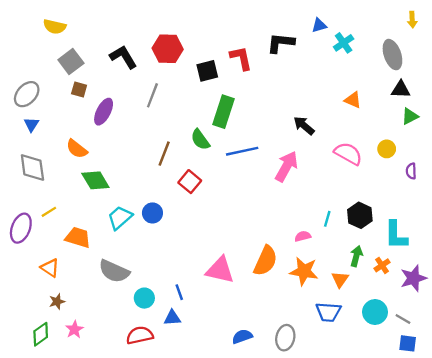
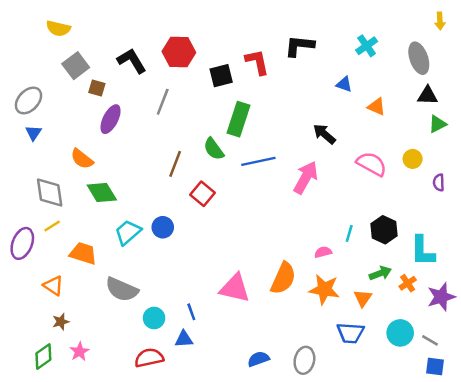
blue triangle: (319, 25) -> (344, 84), moved, turned 35
brown square: (79, 89) -> (97, 88), moved
gray diamond: (32, 168) -> (50, 192), moved
green arrow: (356, 256) -> (380, 273), turned 54

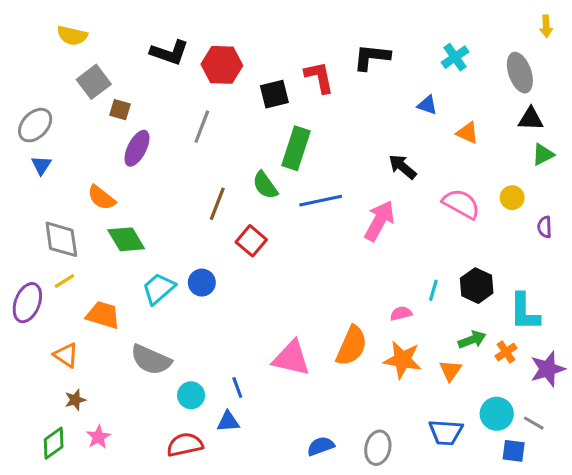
black L-shape: (132, 61) -> (169, 52), moved, turned 140
blue trapezoid: (350, 333) -> (446, 432), moved
blue square: (435, 366) -> (514, 451), moved

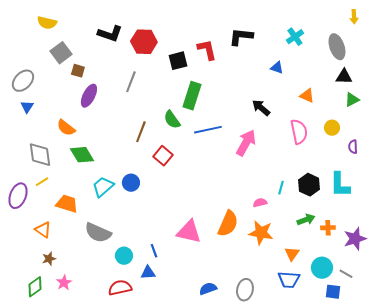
orange triangle: (467, 133) -> (307, 96), moved
pink semicircle: (461, 204) -> (299, 132), turned 50
cyan L-shape: (525, 312) -> (340, 185), moved
orange cross: (506, 352) -> (328, 228), turned 32
orange triangle: (450, 371) -> (292, 254), moved

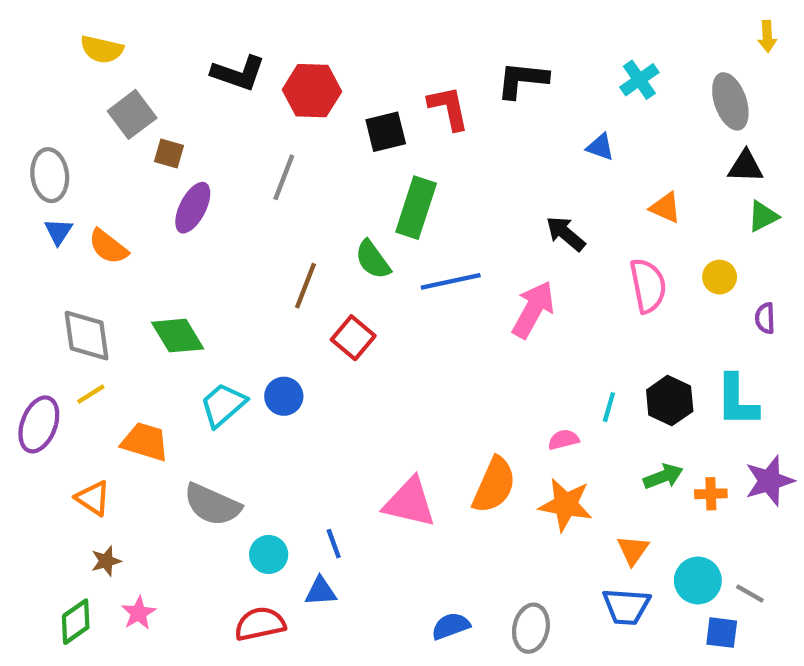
gray ellipse: (23, 81) -> (50, 175), turned -50
orange semicircle: (66, 128) -> (108, 247), moved
purple star: (355, 239) -> (769, 481), moved

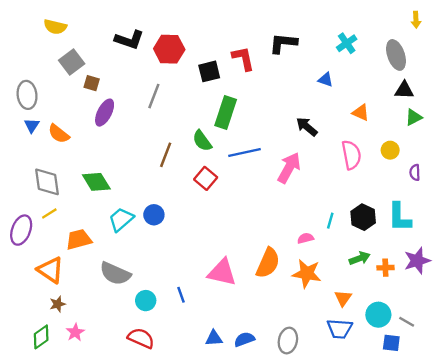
red square: (353, 338) -> (206, 178), moved
orange trapezoid: (145, 442) -> (79, 239), turned -32
orange triangle: (93, 498) -> (51, 270), size x1.4
blue triangle: (321, 591) -> (214, 338), moved
red semicircle: (260, 624) -> (141, 338), turned 36

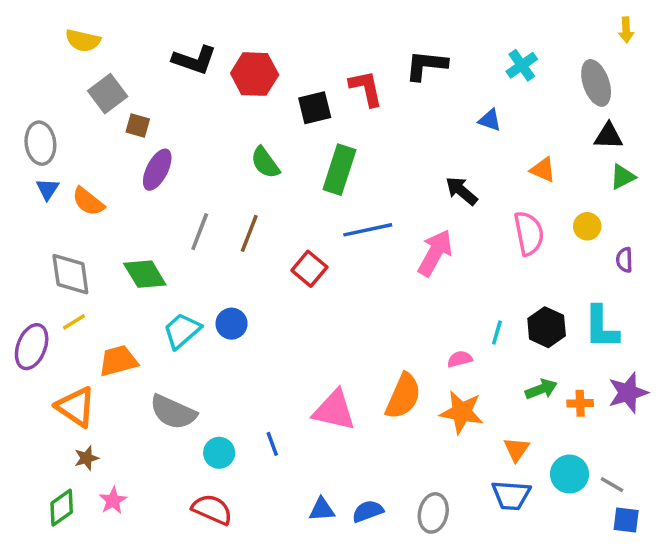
gray line: (154, 96) -> (200, 232), moved
green semicircle: (202, 141) -> (265, 163), moved
blue square: (391, 343) -> (626, 520), moved

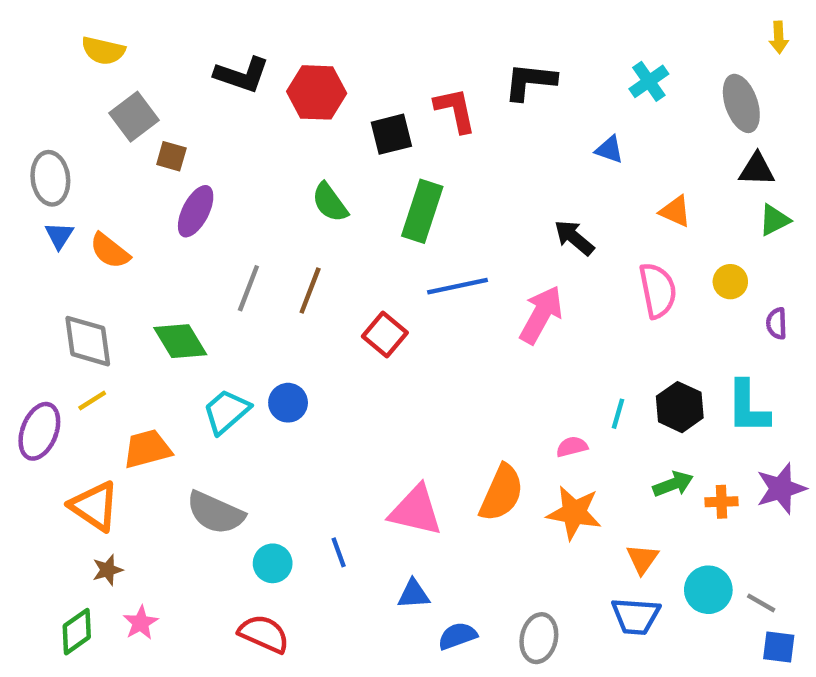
blue triangle: (322, 509) -> (413, 594), moved

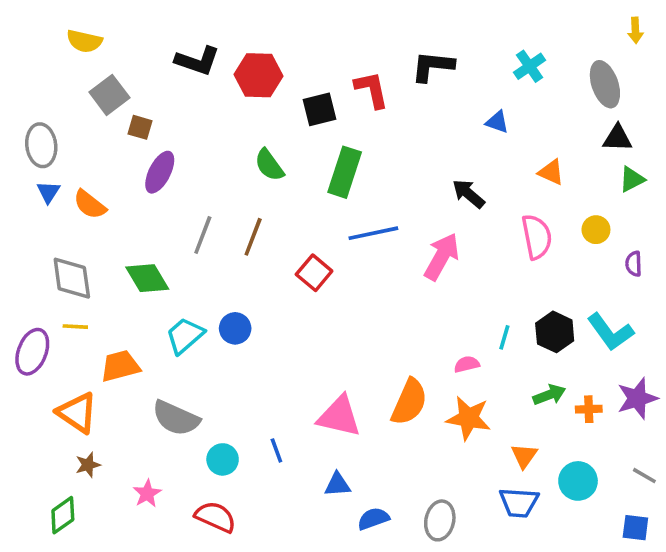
yellow line: (92, 400) -> (75, 327), turned 35
cyan L-shape: (748, 407) -> (610, 332), turned -36
gray line: (761, 603) -> (644, 476), moved
pink star: (141, 623) -> (147, 494), moved

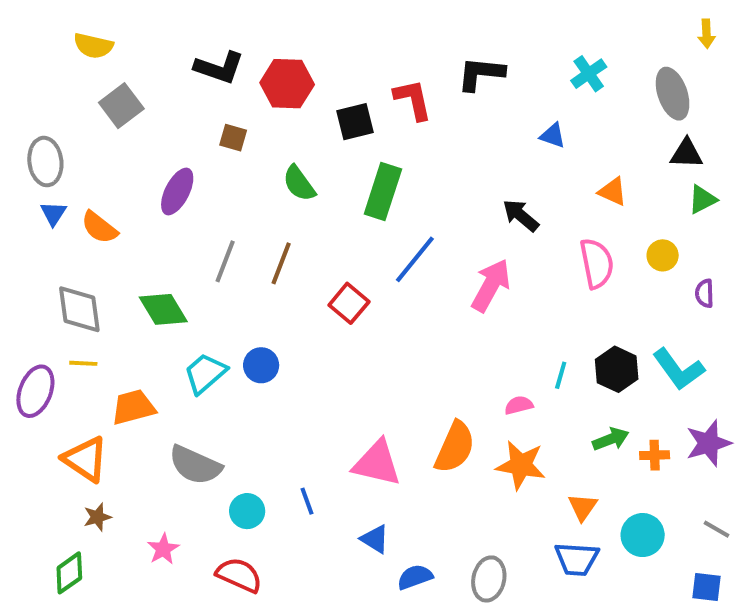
brown square: (140, 127) -> (233, 138), moved
blue line: (373, 233) -> (415, 259), turned -39
blue triangle: (337, 485) -> (375, 539), turned 36

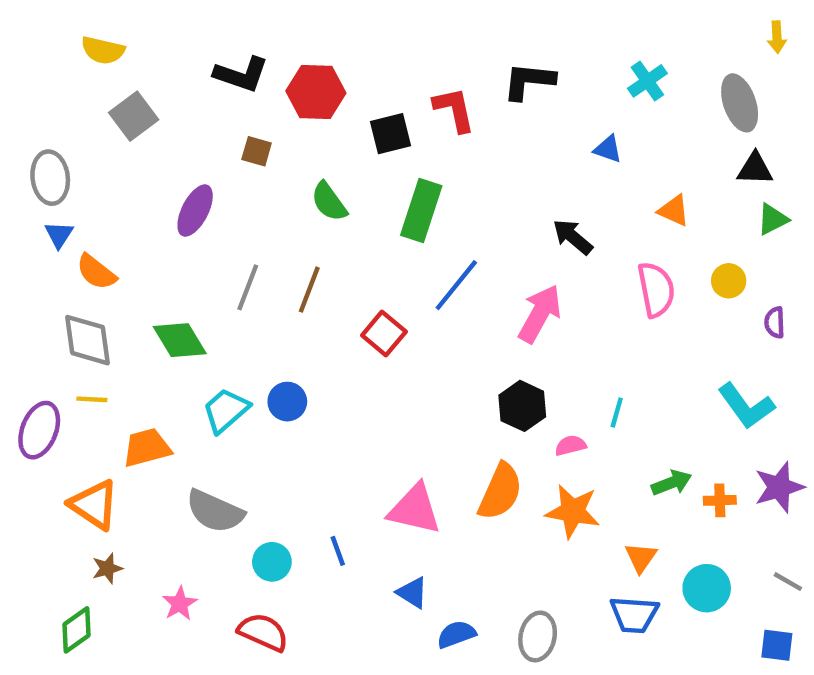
orange semicircle: (99, 227) -> (96, 272), moved
black hexagon: (617, 369) -> (522, 406), moved

